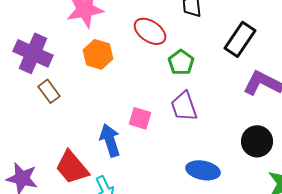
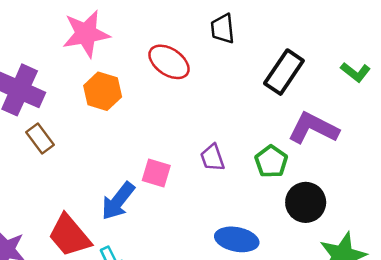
green pentagon: (181, 62) -> (271, 161), moved
purple trapezoid: (184, 106) -> (212, 158), size x0.7
blue arrow: (110, 140) -> (118, 201), turned -124

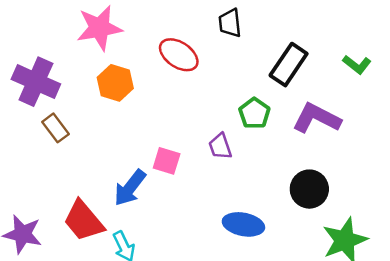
green pentagon: (271, 161) -> (254, 113), moved

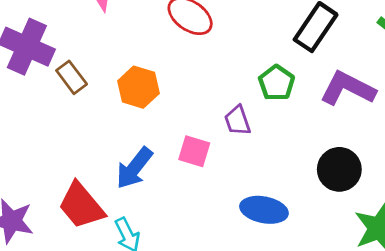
orange hexagon: (115, 83) -> (138, 87), moved
brown rectangle: (55, 128) -> (72, 77), moved
pink square: (167, 161) -> (194, 151), moved

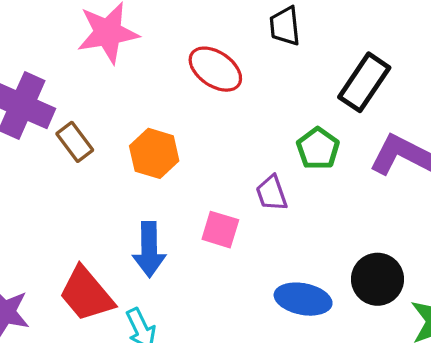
blue arrow: (134, 168) -> (149, 249), turned -39
black circle: (339, 169) -> (377, 279), moved

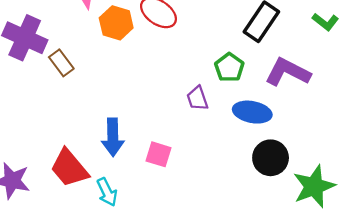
orange hexagon: (154, 153) -> (116, 23), moved
pink square: (220, 230) -> (158, 154), moved
blue ellipse: (303, 299) -> (252, 112), moved

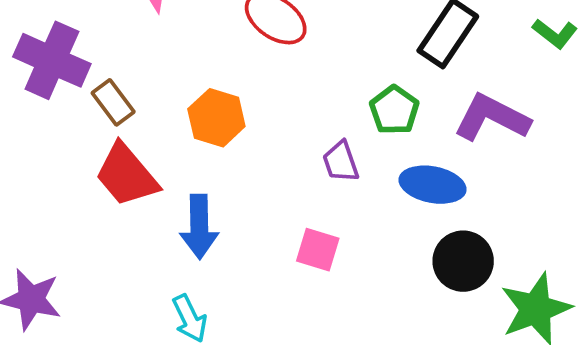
orange hexagon: (116, 23) -> (216, 118), moved
pink square: (158, 154) -> (318, 250), moved
red trapezoid: (69, 168) -> (127, 175), moved

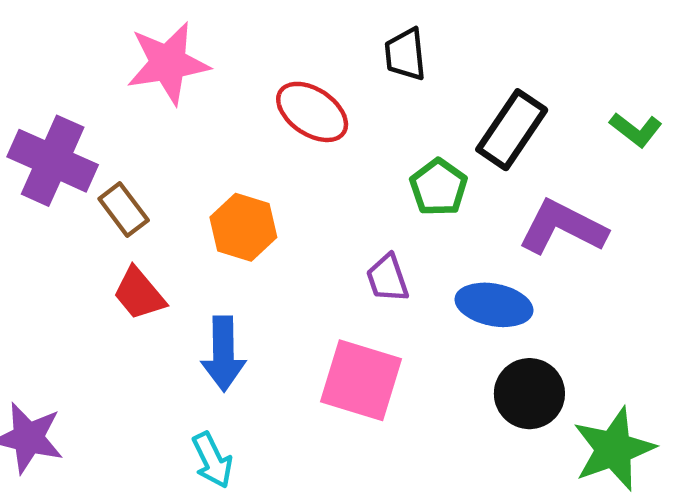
green pentagon: (394, 110) -> (439, 187), moved
red trapezoid: (127, 175) -> (139, 294), size x0.7
pink square: (318, 250) -> (361, 380), size x1.6

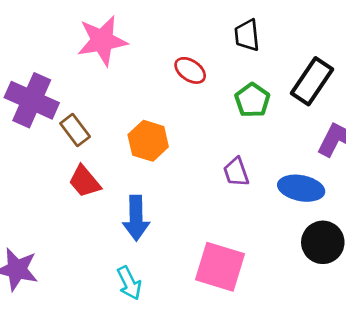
red ellipse: (312, 112) -> (190, 70), size x0.7
green pentagon: (439, 187) -> (252, 100), moved
pink square: (361, 380) -> (220, 267), moved

